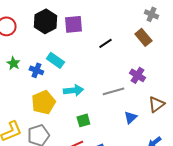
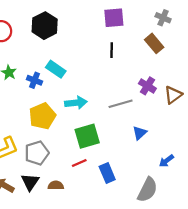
purple square: (73, 24) -> (114, 18), moved
black line: (105, 43) -> (112, 50), turned -56
brown triangle: (156, 104) -> (173, 95), moved
green square: (83, 120) -> (87, 136), size x1.6

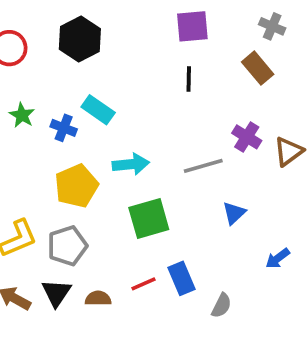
red line: (79, 163) -> (143, 284), moved
gray semicircle: (147, 190) -> (221, 306), moved, size x0.6

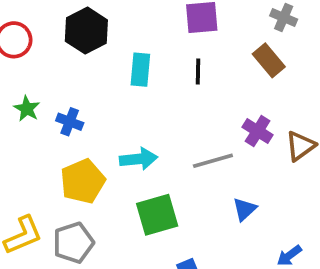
cyan rectangle: (98, 110) -> (140, 70), moved, turned 60

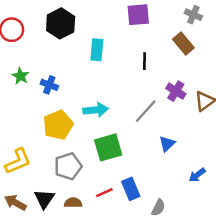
black line: (198, 72) -> (144, 61), moved
gray line: (213, 161) -> (146, 111), turned -32
gray pentagon: (73, 243) -> (68, 166), moved

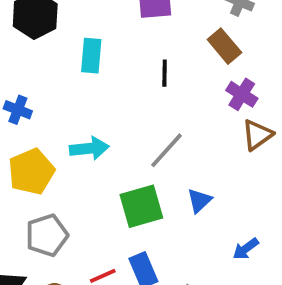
purple cross: (176, 91) -> (242, 94), moved
green square: (108, 147) -> (141, 206), moved

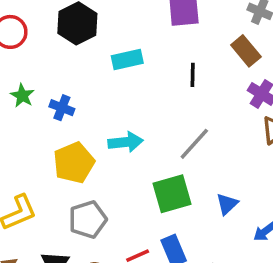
cyan rectangle: (91, 56) -> (127, 60), turned 72
blue triangle: (199, 201) -> (227, 204), moved

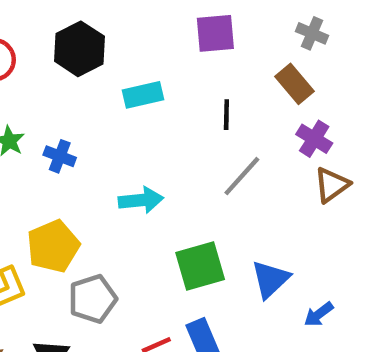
gray line: (194, 144) -> (242, 176), moved
yellow pentagon: (74, 163) -> (53, 246), moved
blue triangle: (227, 204) -> (270, 279), size x1.4

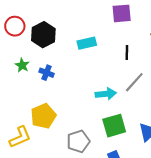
black hexagon: (79, 49) -> (43, 35), moved
cyan arrow: (141, 200) -> (106, 94), moved
gray pentagon: (93, 299) -> (78, 141), moved

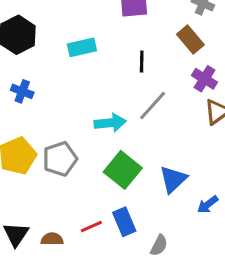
green square: (114, 126) -> (123, 170), turned -35
gray pentagon: (78, 141) -> (60, 159), moved

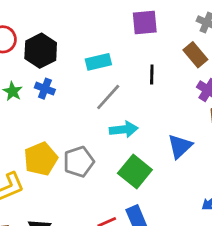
blue cross: (22, 91) -> (45, 89), moved
gray line: (153, 105) -> (108, 97), moved
blue triangle: (173, 179) -> (180, 146), moved

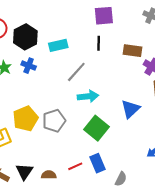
brown rectangle: (195, 55) -> (133, 51), moved, turned -42
cyan rectangle: (98, 62) -> (58, 45), moved
black line: (152, 75) -> (99, 43), moved

